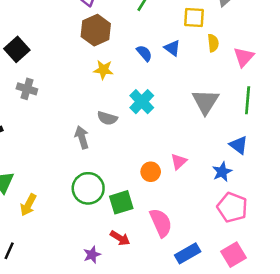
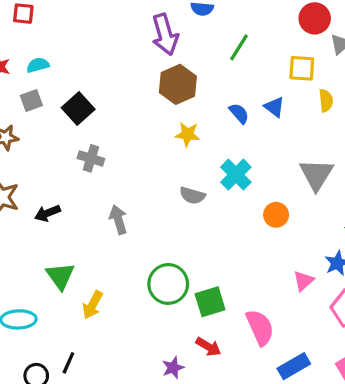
gray arrow: (82, 137) -> (118, 220), moved
pink triangle: (179, 162) -> (303, 281), moved
orange circle: (151, 172) -> (276, 215), moved

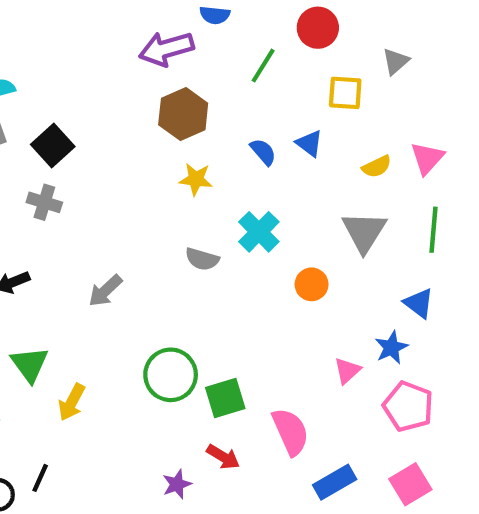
red circle: (315, 18) -> (318, 28), moved
purple arrow: (165, 35) -> (166, 49), turned 90
yellow semicircle: (326, 100) -> (377, 167), moved, turned 70
gray cross: (91, 158) -> (44, 202), moved
gray arrow: (118, 220) -> (105, 291), turned -116

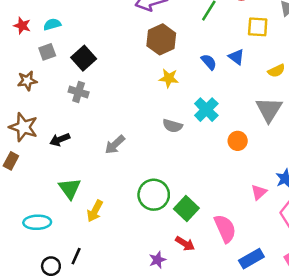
green square: (225, 398) -> (186, 208), turned -30

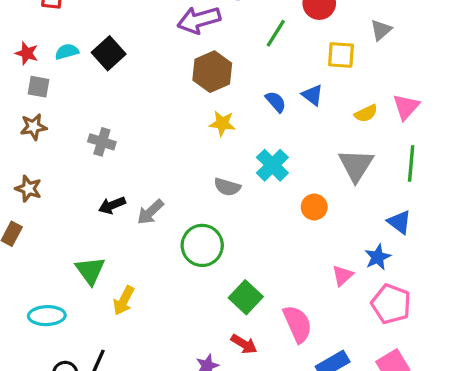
gray square: (47, 52) -> (38, 87), moved, turned 30
black square: (84, 58) -> (109, 53), moved
brown star: (23, 127) -> (28, 189), size x0.7
black arrow: (60, 140) -> (112, 205), moved
green circle: (154, 195) -> (202, 245), moved

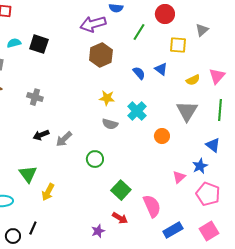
black square: (109, 53) -> (39, 44), turned -30
yellow star: (222, 123) -> (107, 98), moved
green circle: (202, 245) -> (95, 159), size x0.7

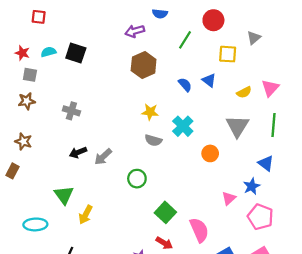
purple arrow: (93, 24) -> (135, 31), size x0.7

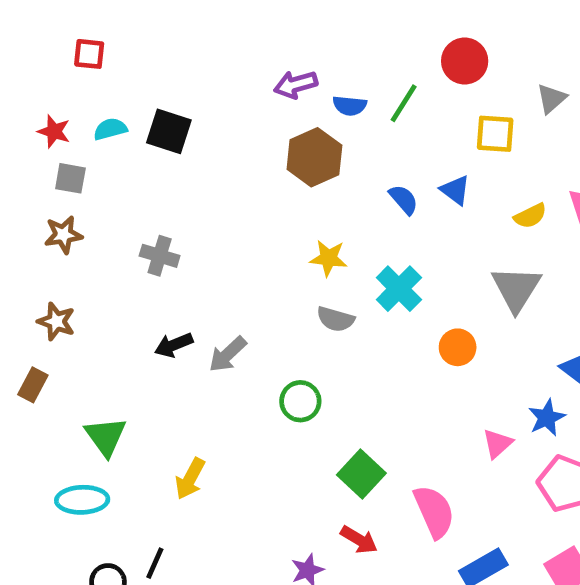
blue semicircle: (160, 14) -> (350, 106), moved
green triangle: (64, 195) -> (106, 436), moved

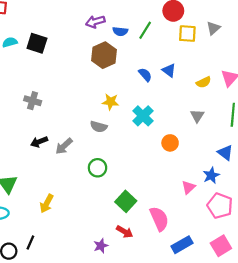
yellow square: (495, 134) -> (187, 34), moved
gray triangle: (516, 289) -> (197, 116), size x0.6
gray semicircle: (336, 319) -> (99, 127), moved

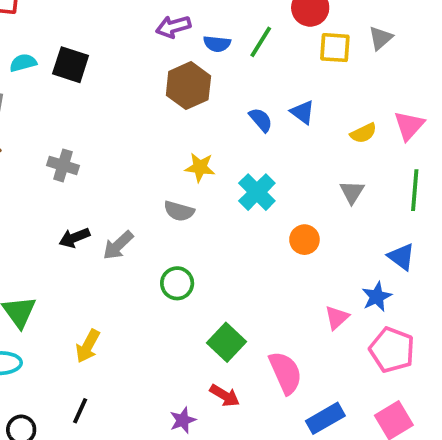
black line: (30, 242) -> (80, 411), moved

